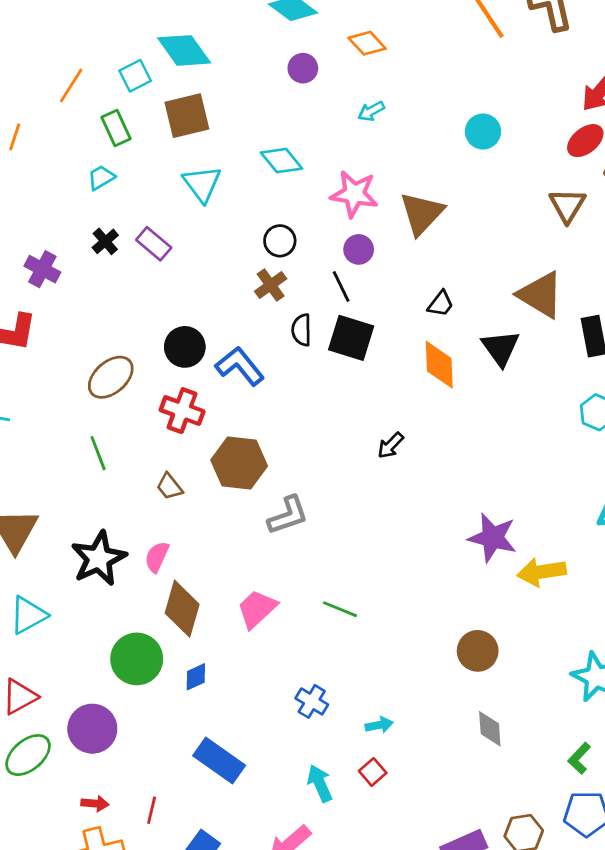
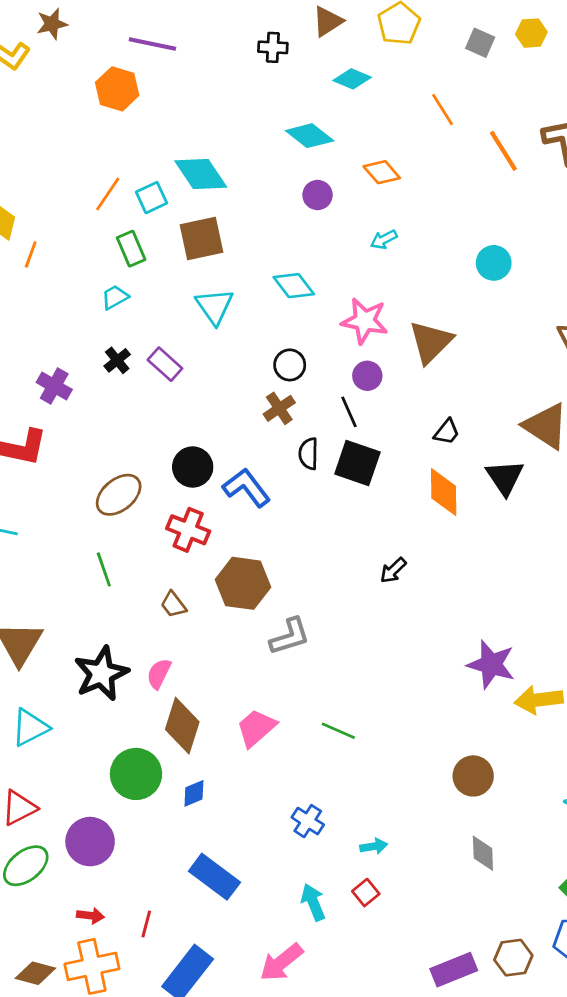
orange line: (71, 86) -> (108, 194), moved

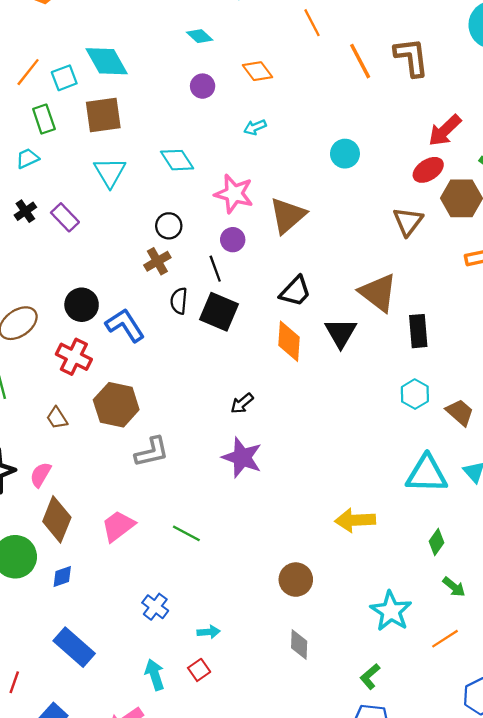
cyan diamond: (310, 136) -> (200, 36), size x0.7
black trapezoid: (447, 432) -> (295, 291), size x1.4
purple star: (491, 664) -> (242, 458), moved

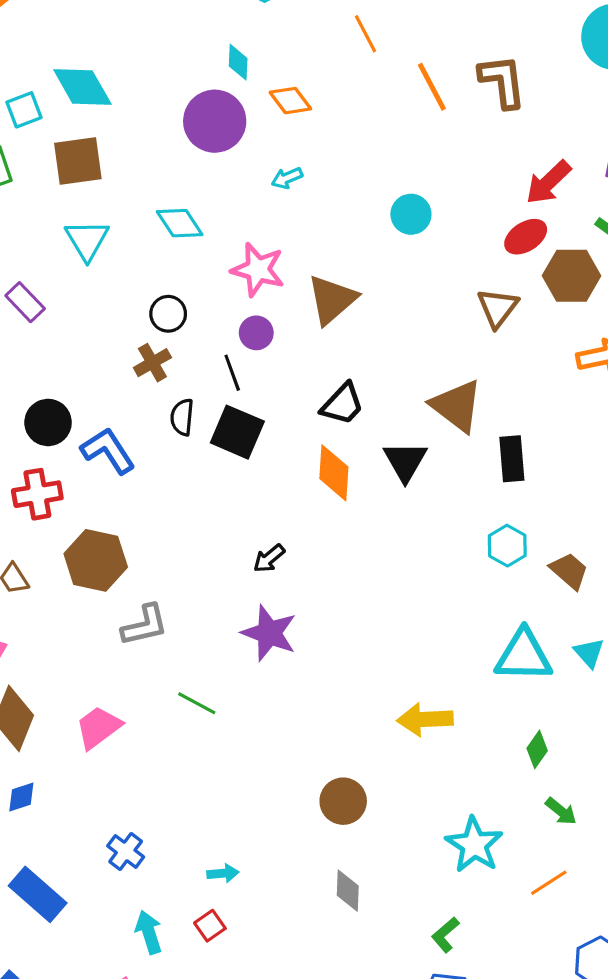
cyan diamond: (200, 36) -> (238, 62), moved, turned 50
purple circle: (203, 86) -> (215, 121), size x1.8
red cross: (74, 357) -> (37, 494), turned -36
green line: (186, 533) -> (197, 703), moved
blue cross: (155, 607) -> (126, 851), moved

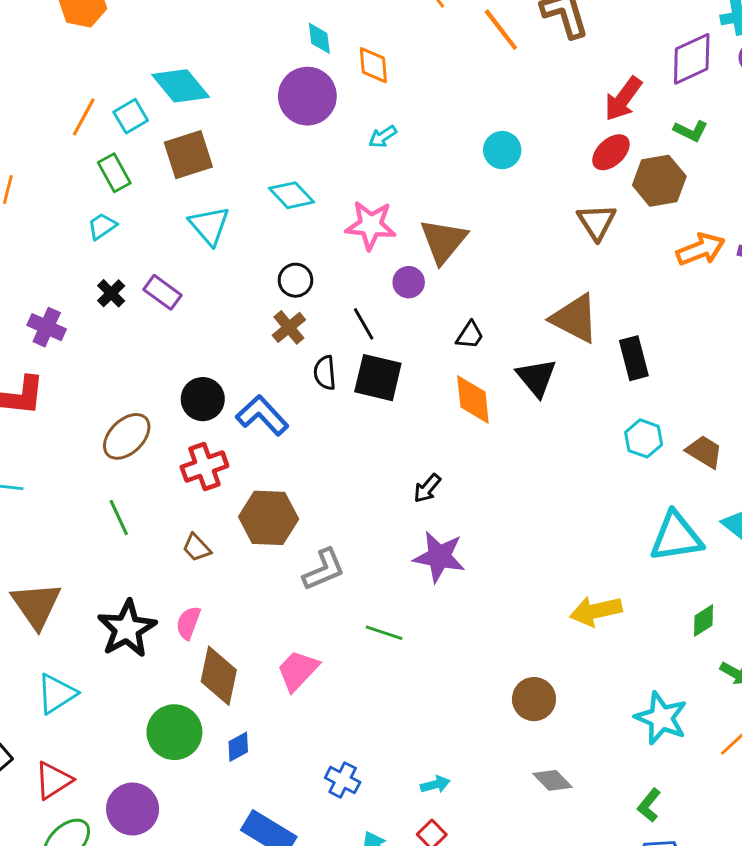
orange diamond: (290, 101) -> (373, 65), turned 42
purple circle: (256, 333) -> (409, 282), moved
black trapezoid: (343, 404) -> (470, 335), size x0.7
green diamond: (537, 749) -> (704, 621), turned 32
gray diamond: (348, 891) -> (553, 780), turned -36

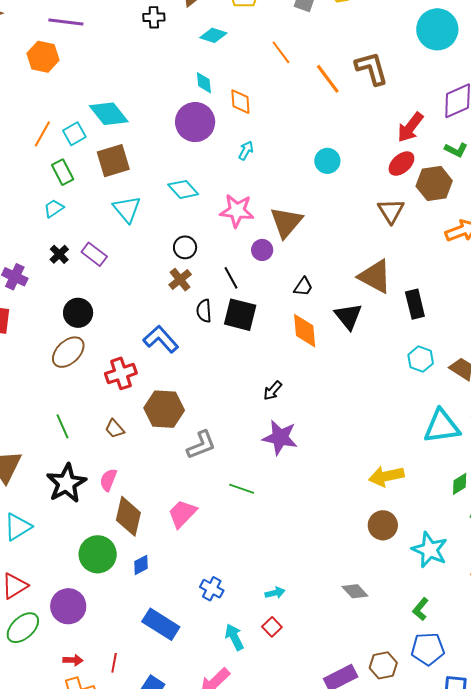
cyan arrow: (383, 137) -> (246, 150), turned 150
black circle: (203, 399) -> (78, 313), moved
green line: (119, 518) -> (63, 426), moved
brown circle: (534, 699) -> (383, 525), moved

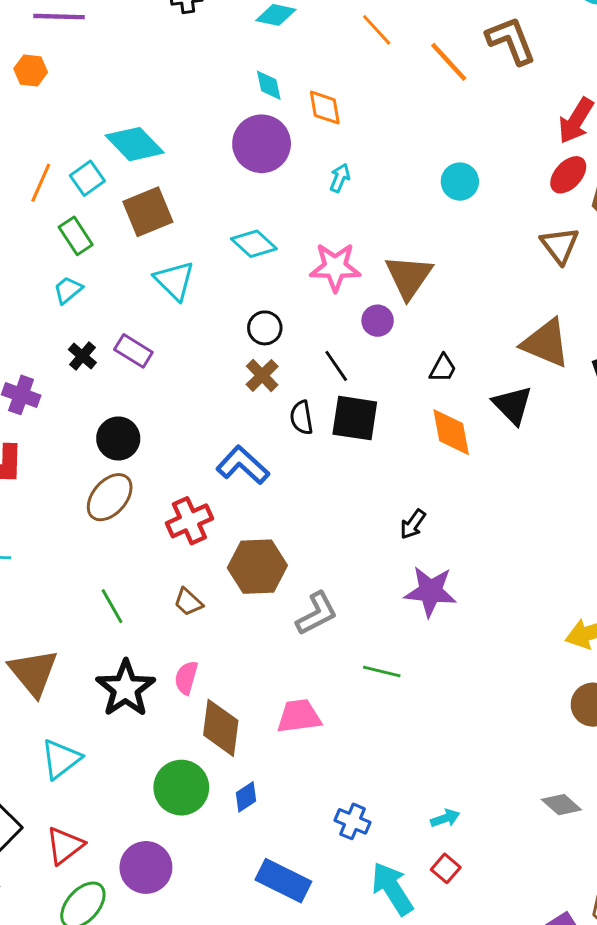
orange hexagon: (43, 57) -> (31, 70), size x0.7
pink trapezoid: (182, 514) -> (299, 716), turned 44
cyan arrow: (234, 637) -> (392, 889), size x1.4

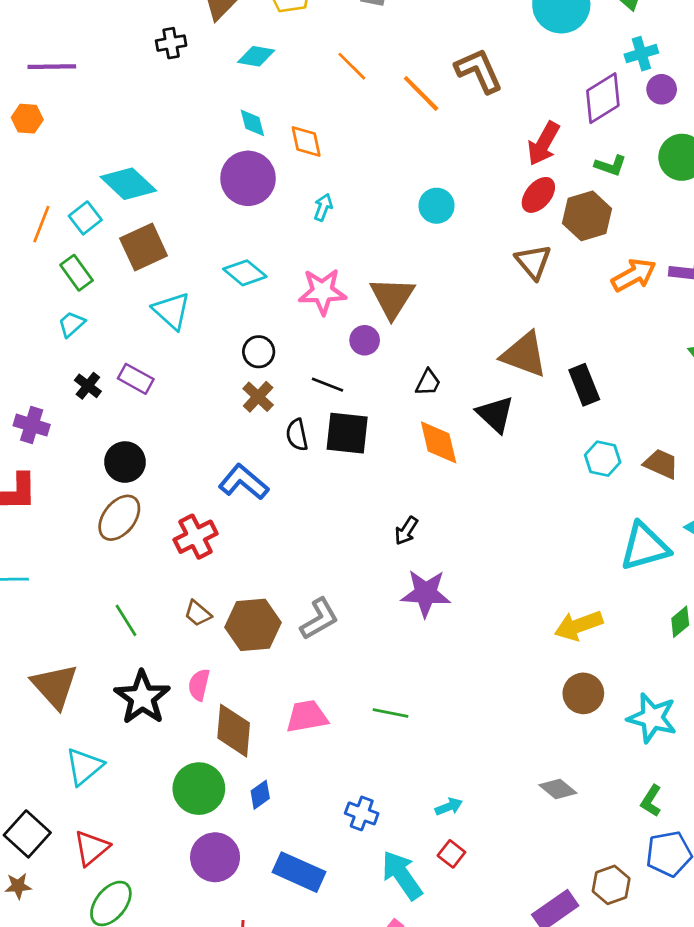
black line: (336, 366) -> (327, 385), turned -32
brown hexagon: (257, 567) -> (253, 625), moved
green line: (382, 671) -> (390, 713), moved
purple circle: (146, 867) -> (215, 857), moved

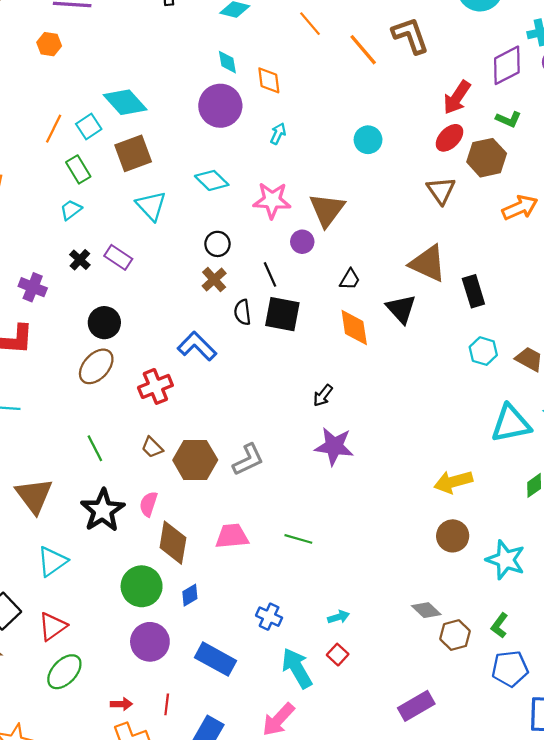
black line: (327, 385) -> (270, 274), turned 40
brown hexagon: (611, 885) -> (455, 635), moved

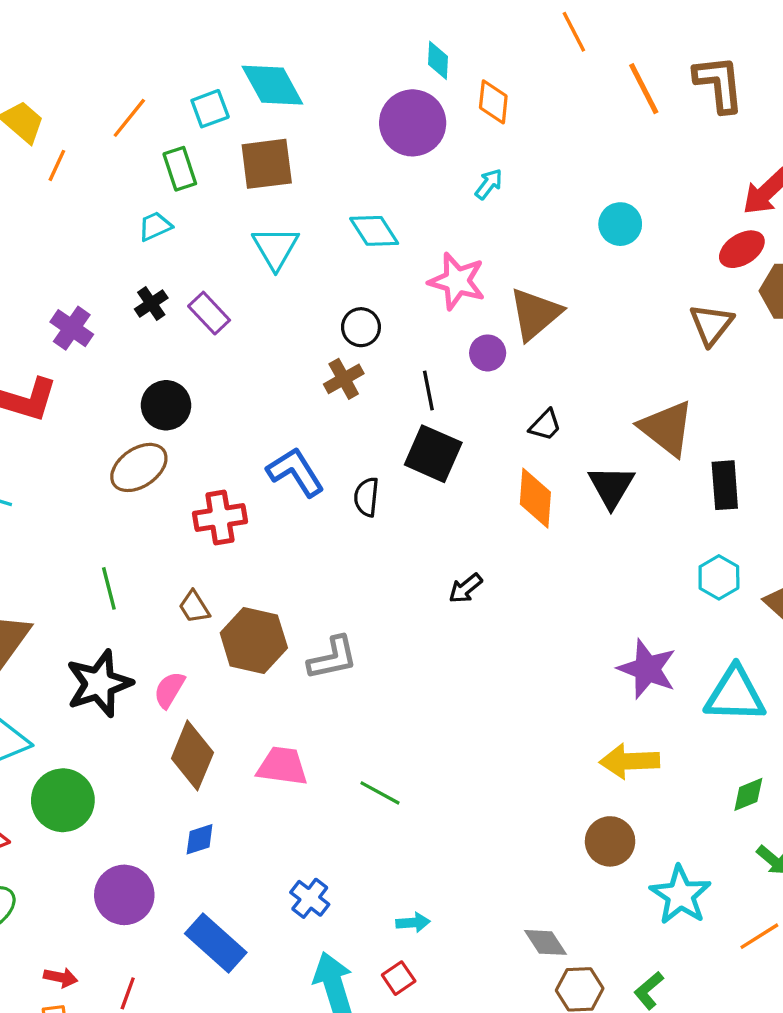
orange line: (54, 129) -> (129, 118), moved
black semicircle: (242, 312) -> (366, 497), moved
purple star: (334, 446) -> (647, 669), moved
green circle: (142, 586) -> (63, 800), moved

